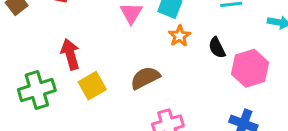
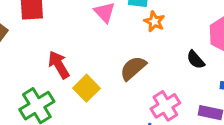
black semicircle: (217, 48) -> (196, 60), moved

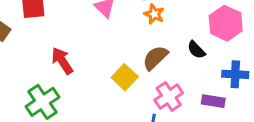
brown semicircle: (133, 68) -> (155, 58), moved
yellow square: (87, 88) -> (125, 77), moved

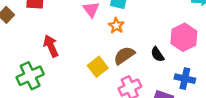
orange star: (154, 14) -> (116, 26), moved

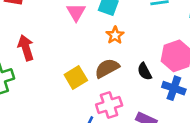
orange star: (116, 26) -> (115, 35), moved
blue cross: (185, 79) -> (174, 88), moved

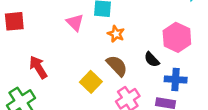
brown semicircle: (107, 68) -> (117, 66), turned 90
blue cross: (174, 88) -> (176, 79), moved

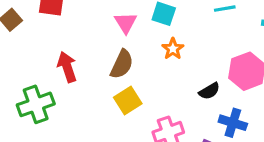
black semicircle: (152, 59) -> (209, 91), turned -91
brown semicircle: (117, 66) -> (122, 64), moved, turned 55

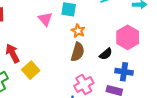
brown semicircle: (122, 64) -> (78, 52), moved
yellow square: (128, 101) -> (31, 70), moved

